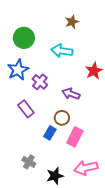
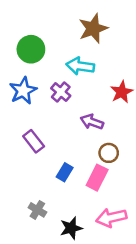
brown star: (72, 22) -> (93, 29), size x1.6
purple cross: (40, 82) -> (61, 92), moved
brown circle: (62, 118) -> (109, 153), moved

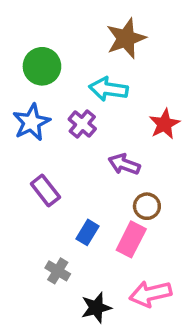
gray cross: (37, 210) -> (58, 271), moved

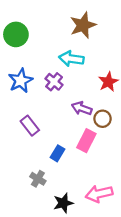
green circle: (42, 66) -> (16, 34), moved
brown circle: (147, 206) -> (103, 119), moved
pink rectangle: (131, 239) -> (86, 141), moved

